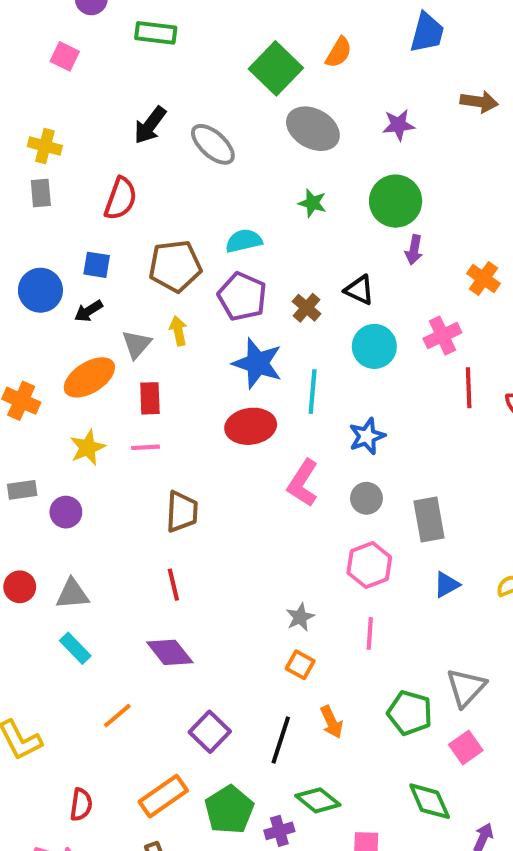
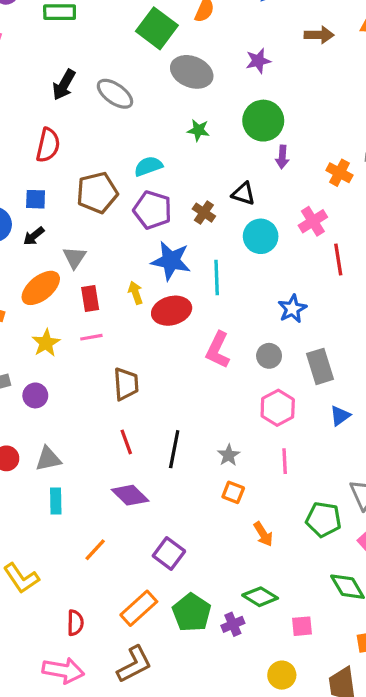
yellow arrow: (178, 331) -> (135, 293), moved
blue star: (367, 436) -> (292, 309), moved
cyan rectangle: (75, 648) -> (56, 501), turned 50
black line: (281, 740) -> (174, 449), moved

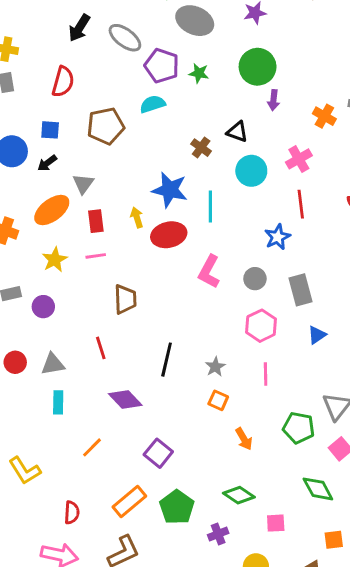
purple pentagon: (153, 210) -> (162, 66), moved
red line: (338, 260) -> (301, 204), moved
red line: (126, 442) -> (101, 348), moved
purple cross: (233, 624) -> (218, 534), moved

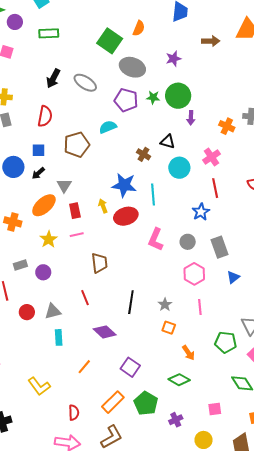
purple pentagon: (162, 66) -> (126, 100), moved
green star: (199, 73) -> (153, 97), moved
green diamond: (239, 495) -> (179, 380), moved

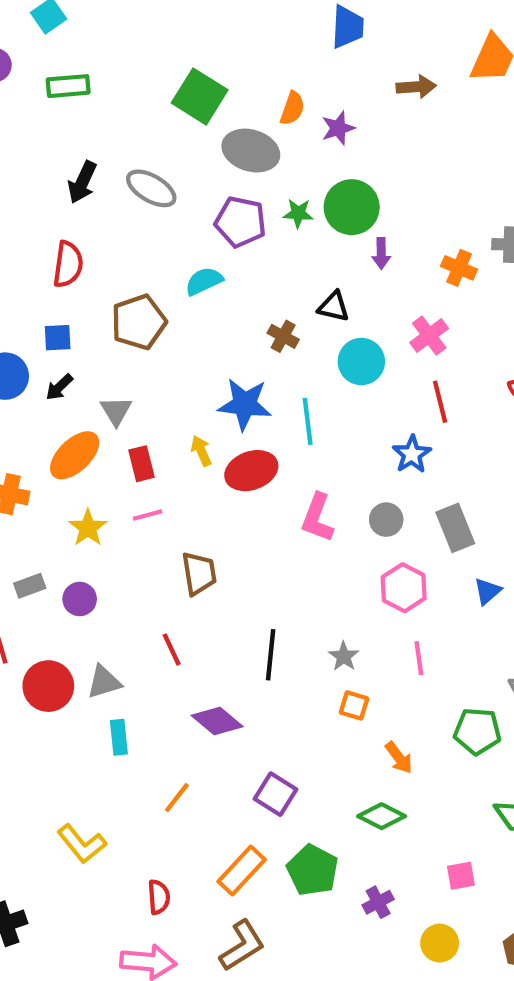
orange semicircle: (139, 28) -> (292, 108), moved
red circle: (27, 312) -> (48, 686), size x1.5

